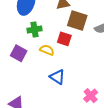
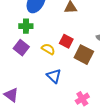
brown square: (77, 20) -> (84, 55), moved
green cross: (35, 29) -> (26, 26), moved

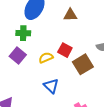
yellow semicircle: (48, 49) -> (46, 58), turned -56
brown square: (84, 55) -> (83, 64), turned 30

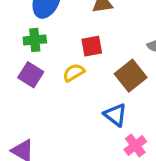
red square: (65, 50) -> (92, 46), moved, turned -32
blue triangle: (51, 86) -> (115, 115), moved

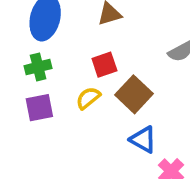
purple square: (31, 75) -> (39, 108), turned -35
brown square: (131, 76) -> (134, 94), moved

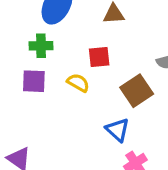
brown square: (134, 94) -> (137, 91), moved
yellow semicircle: (88, 98) -> (78, 83), turned 55

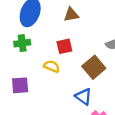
purple square: (34, 81) -> (20, 85), moved

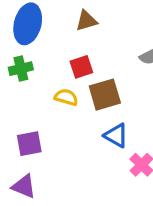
brown square: (94, 67) -> (105, 95), moved, turned 30
purple square: (20, 85) -> (29, 144), moved

